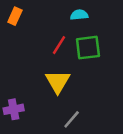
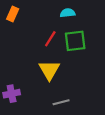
gray line: (72, 119) -> (61, 102), turned 35

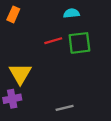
red line: (50, 39) -> (53, 41), turned 42
yellow triangle: (49, 70) -> (20, 74), moved

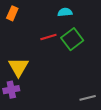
green square: (79, 43) -> (72, 39), turned -30
gray line: (65, 108) -> (88, 98), moved

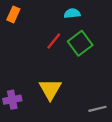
red line: (48, 37) -> (54, 41), turned -35
yellow triangle: (18, 67) -> (50, 89), moved

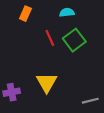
orange rectangle: (13, 14) -> (25, 14), moved
red line: (54, 41) -> (50, 38), turned -63

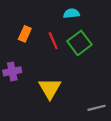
orange rectangle: (25, 14) -> (25, 34), moved
purple cross: (12, 92) -> (12, 71), moved

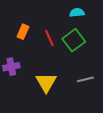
cyan semicircle: (71, 13) -> (77, 13), moved
gray line: (96, 108) -> (85, 79), moved

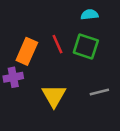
orange rectangle: (23, 32) -> (27, 51), moved, size x1.5
green square: (74, 40) -> (86, 47), turned -35

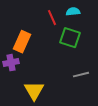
red line: (58, 44) -> (52, 18), moved
yellow triangle: (54, 96) -> (34, 91), moved

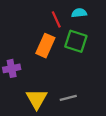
orange rectangle: (22, 42) -> (45, 46), moved
gray line: (81, 75) -> (68, 98), moved

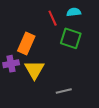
orange rectangle: (45, 46) -> (26, 43), moved
yellow triangle: (37, 99) -> (34, 70), moved

